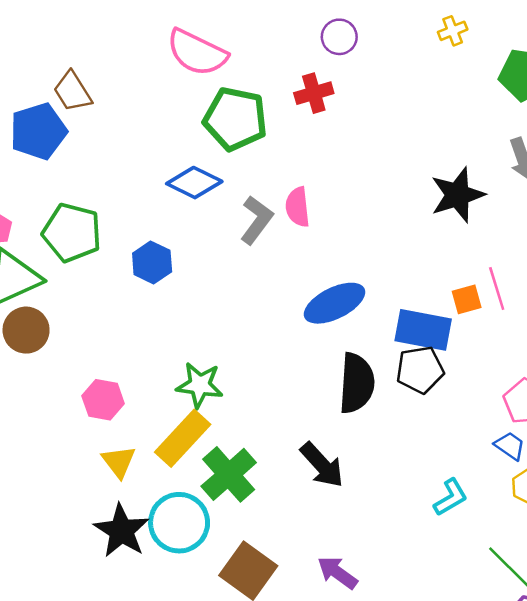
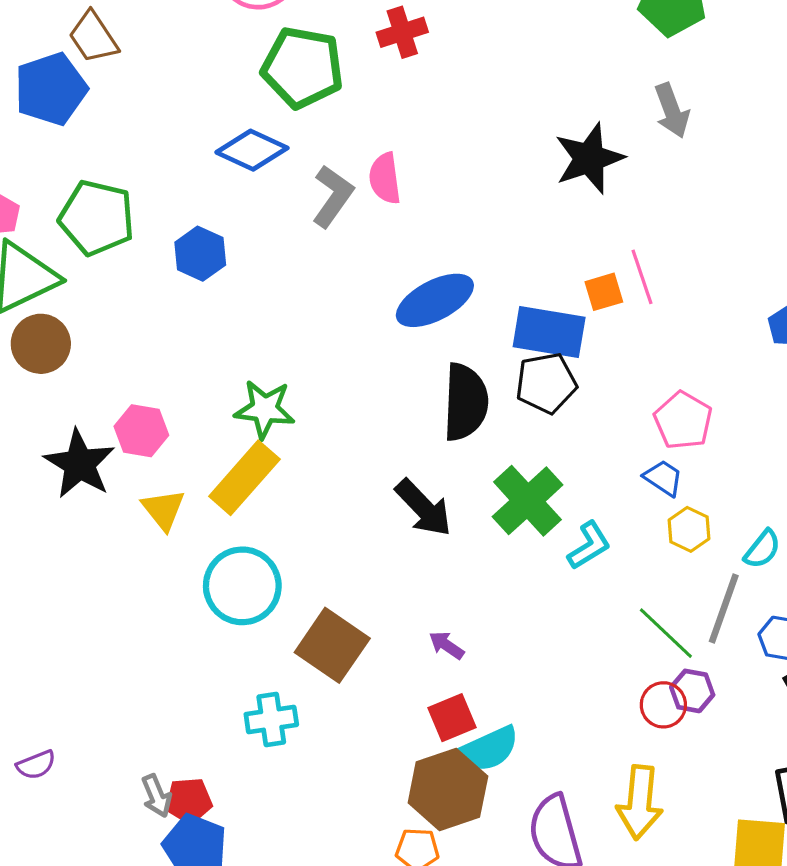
green cross: (229, 474) -> (528, 501), moved
black star: (122, 531) -> (80, 464), moved
purple arrow: (337, 573) -> (446, 645), size x0.7

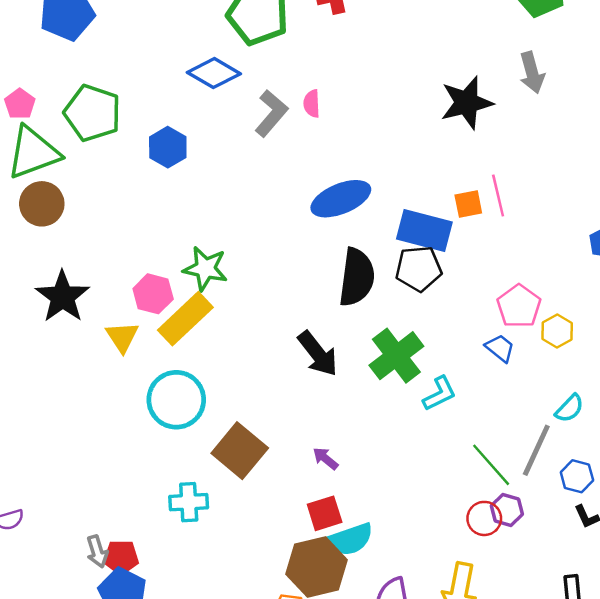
pink semicircle: (385, 178) -> (312, 104), size x0.7
pink hexagon: (141, 431) -> (153, 294), moved
yellow hexagon: (689, 529) -> (557, 331), moved

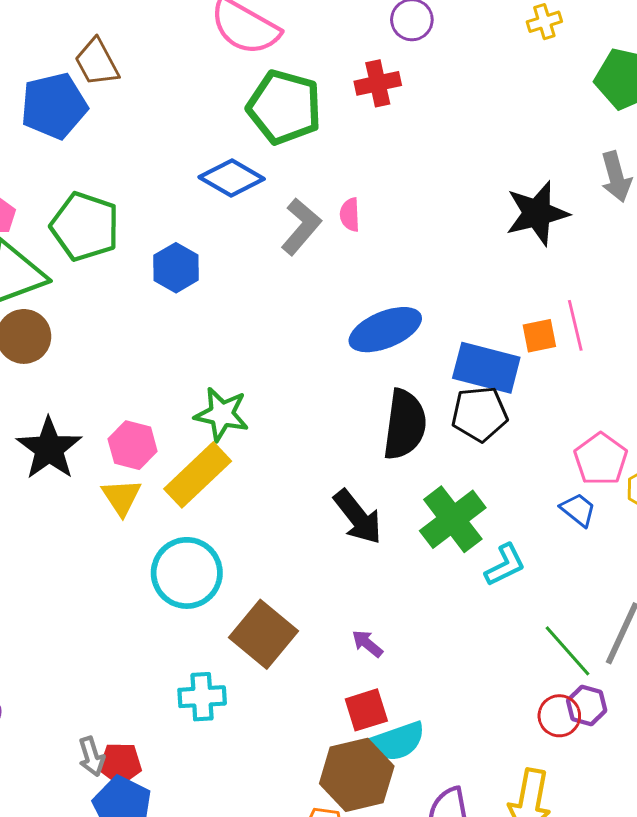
pink hexagon: (153, 294) -> (133, 445), moved

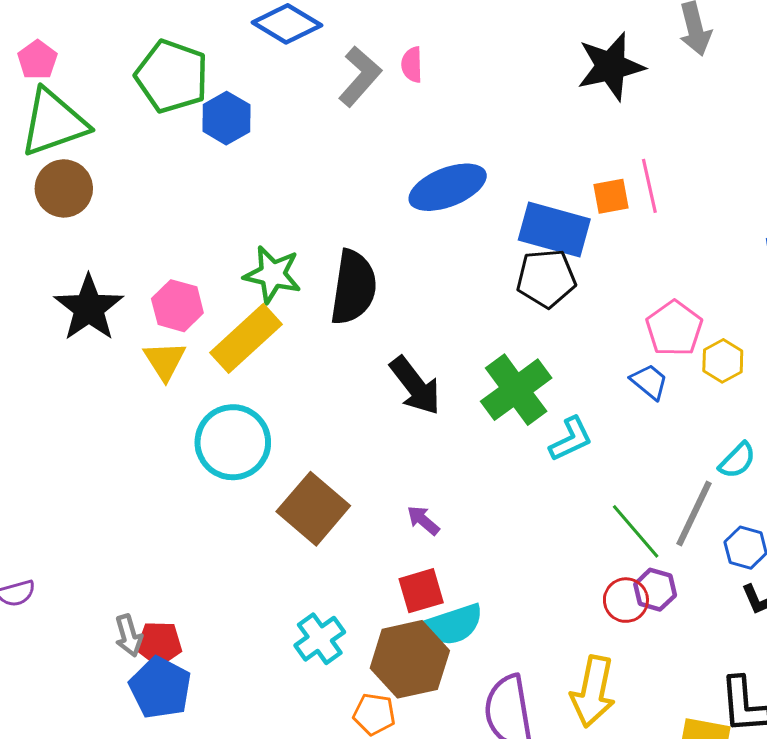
green pentagon: (85, 227) -> (172, 76), moved
black semicircle: (405, 425) -> (353, 287), moved
cyan cross: (202, 697) -> (320, 639), moved, turned -33

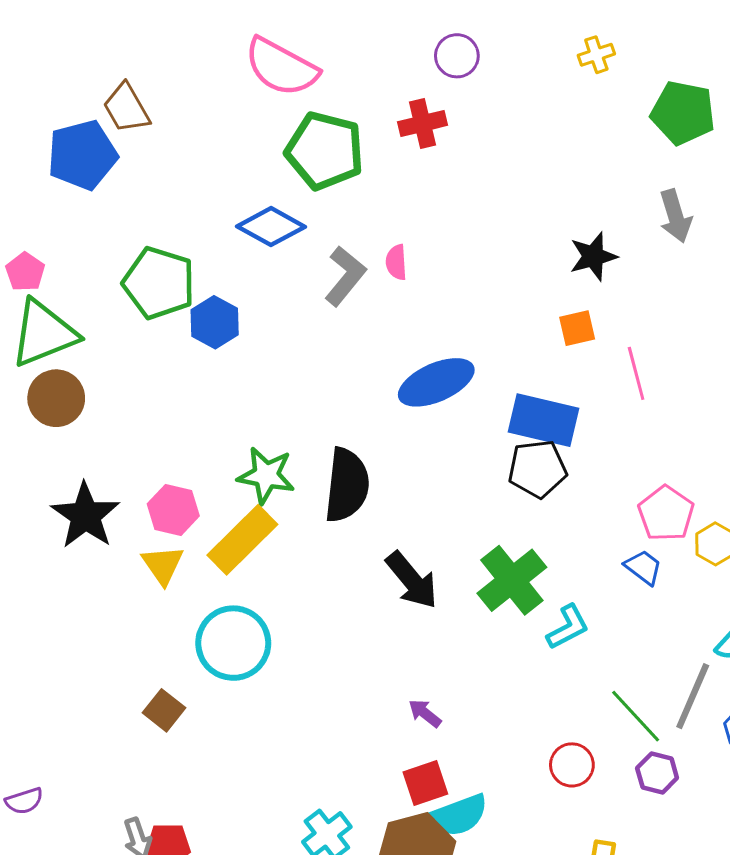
black star: (611, 66) -> (593, 256), size x0.7
orange square: (611, 196) -> (577, 328), moved
brown square: (313, 509) -> (164, 710), moved, size x0.6
red circle: (626, 600) -> (572, 765), moved

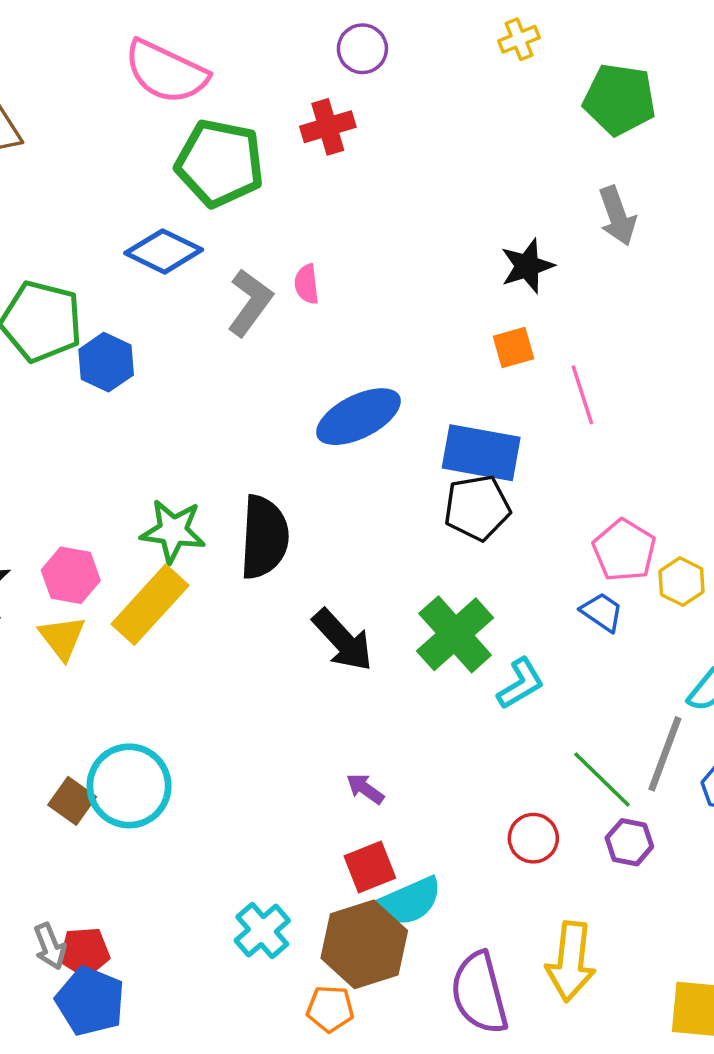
cyan circle: (233, 643) -> (129, 786), moved

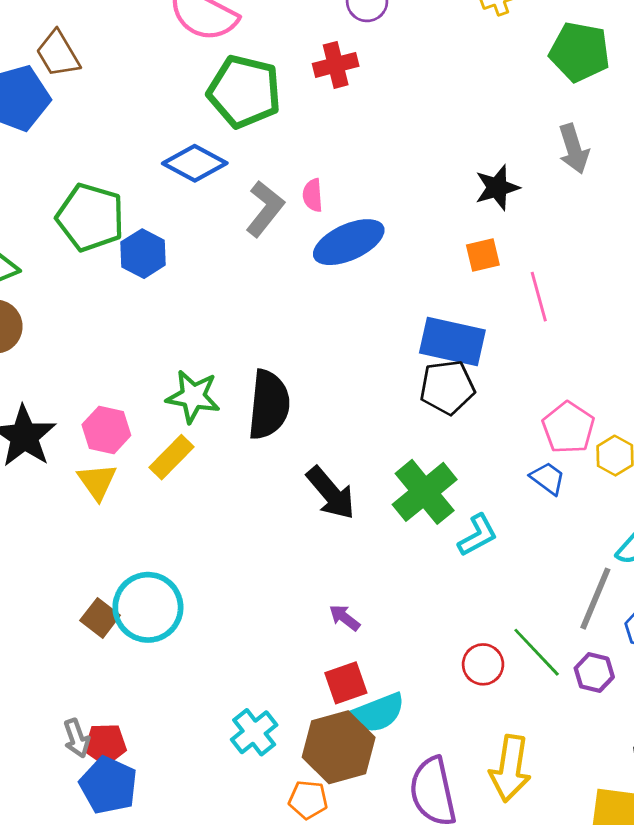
blue ellipse: (358, 417) -> (349, 242), moved
yellow rectangle: (150, 605) -> (172, 457), size x0.7
green line: (602, 780) -> (537, 652), moved
purple hexagon: (629, 842) -> (594, 673), moved

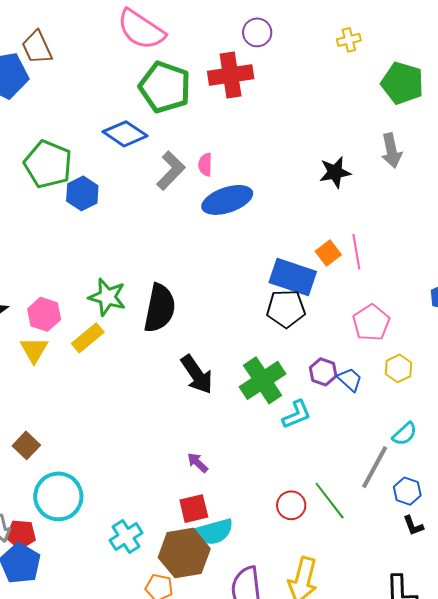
red cross: (336, 65) -> (231, 75), size x1.4
orange square: (483, 255) -> (328, 253), moved, turned -30
pink pentagon: (568, 428) -> (371, 323), moved
cyan circle: (148, 607) -> (58, 496), moved
purple hexagon: (594, 673) -> (323, 372), moved

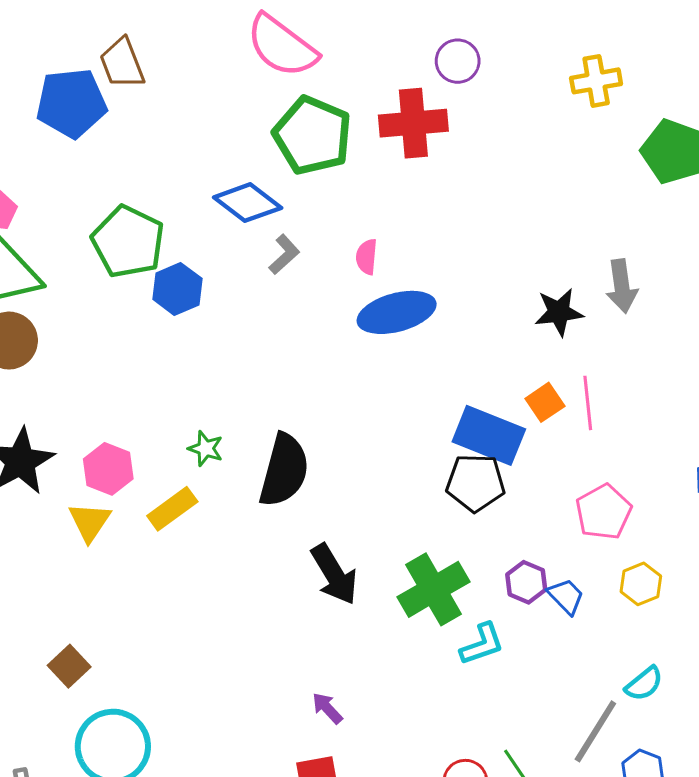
yellow cross: (349, 40) -> (596, 81), size x1.4
gray arrow: (391, 151) -> (622, 286), moved
gray L-shape: (171, 171) -> (284, 254), moved, size x0.7
black star: (335, 172) -> (559, 312), moved
green star: (107, 297) -> (206, 449), size x0.6

